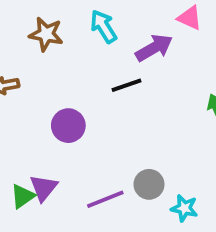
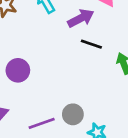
black line: (127, 85) -> (91, 44), moved, turned 35

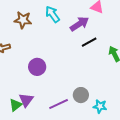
black line: (91, 44) -> (89, 42), turned -42

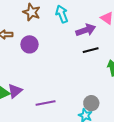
purple circle: (37, 67) -> (29, 44), moved
gray circle: (81, 95) -> (91, 103), moved

